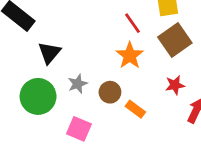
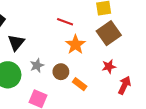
red line: (133, 23) -> (65, 22), moved, turned -35

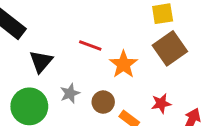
red line: (65, 22) -> (90, 46), moved
red star: (109, 66) -> (161, 103), moved

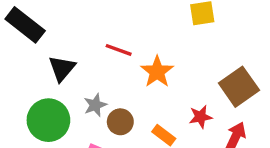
brown square: (170, 48) -> (239, 87), moved
brown circle: (103, 102) -> (120, 122), moved

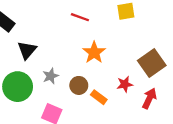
red line: (119, 50) -> (80, 17), moved
brown circle: (120, 122) -> (79, 85), moved

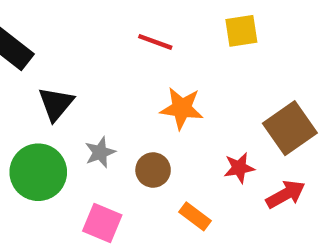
orange star: (94, 52) -> (182, 108), turned -30
orange rectangle: (99, 97) -> (195, 216), moved
red arrow: (149, 98) -> (286, 194), turned 36

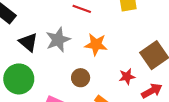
black triangle: (56, 104) -> (28, 42), turned -30
gray star: (100, 152) -> (58, 40), moved, size x1.5

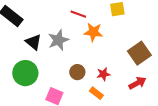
orange star: (96, 44) -> (93, 32), moved
red star: (127, 77) -> (103, 74), moved

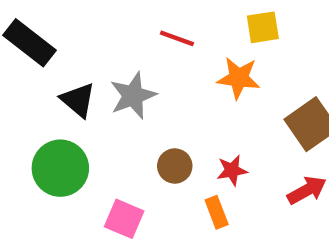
orange star: (93, 32) -> (239, 78), moved
orange rectangle: (96, 93) -> (217, 212), turned 32

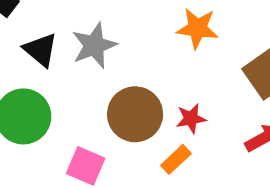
brown circle: (175, 166) -> (135, 114), size x1.6
orange rectangle: (217, 212) -> (176, 159), turned 68

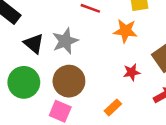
brown circle: (135, 114) -> (69, 81), moved
red star: (191, 119) -> (132, 72), moved

